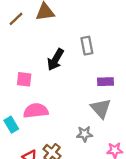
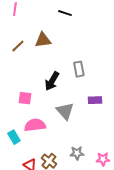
gray triangle: (101, 108) -> (65, 111), moved
gray star: (85, 134) -> (77, 153), moved

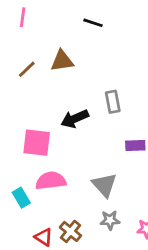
black arrow: (52, 81) -> (75, 119), turned 36
pink square: (25, 98) -> (37, 143), size x1.5
gray triangle: (65, 111) -> (104, 185), moved

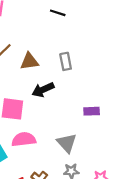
brown triangle: (62, 61) -> (29, 61), moved
gray rectangle: (113, 102) -> (66, 61), moved

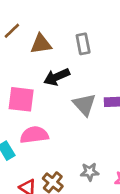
gray triangle: (67, 143) -> (84, 105), moved

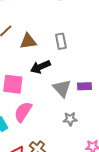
pink semicircle: (34, 135) -> (23, 112), turned -50
gray star: (90, 172) -> (70, 119), moved

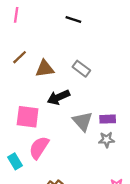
gray rectangle: (61, 41) -> (81, 69), turned -42
gray star: (70, 119) -> (107, 140), moved

